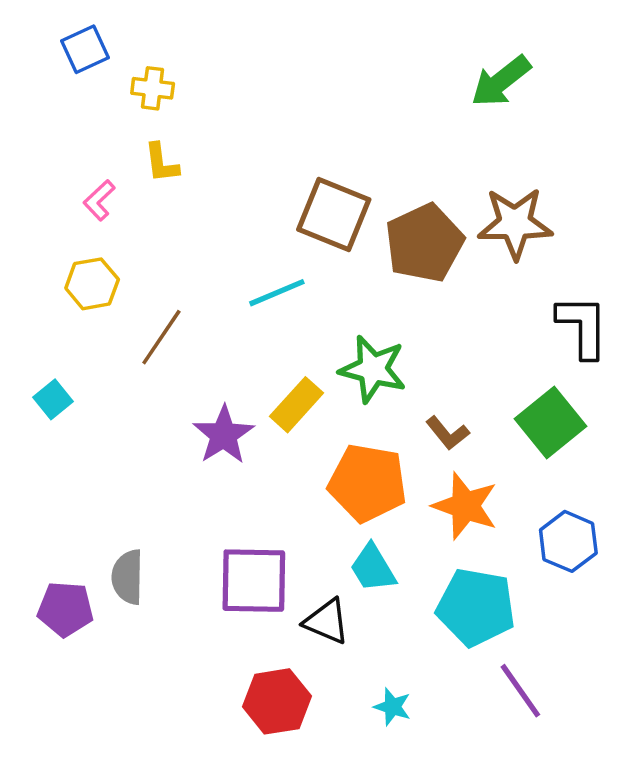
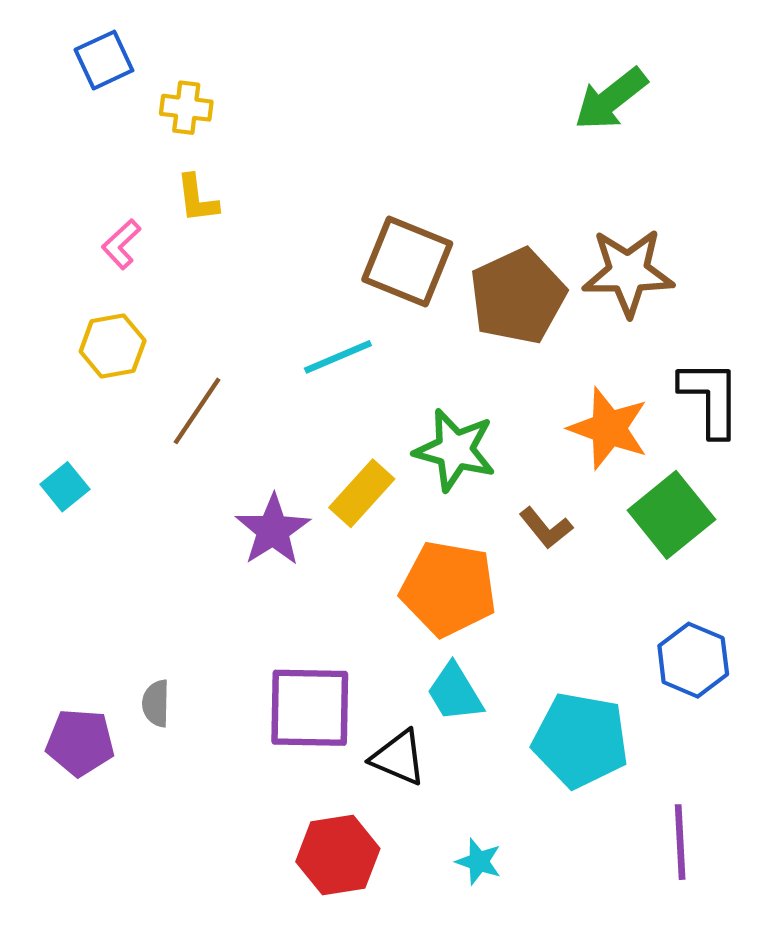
orange star: (465, 506) -> (609, 428), moved
gray semicircle: (128, 577) -> (156, 703), size x0.7
purple line: (520, 691) -> (680, 842), moved, turned 32

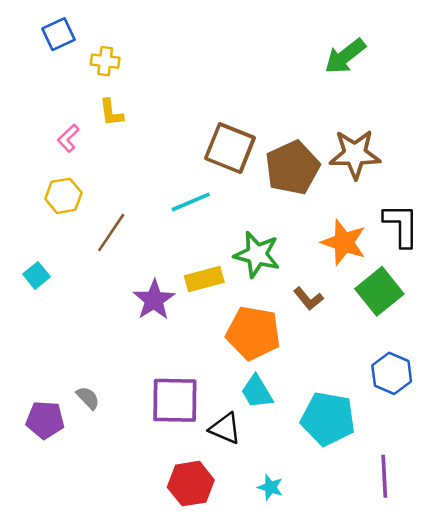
yellow rectangle: (362, 493) -> (204, 279), turned 33
gray semicircle: (156, 703) -> (88, 398), turned 135

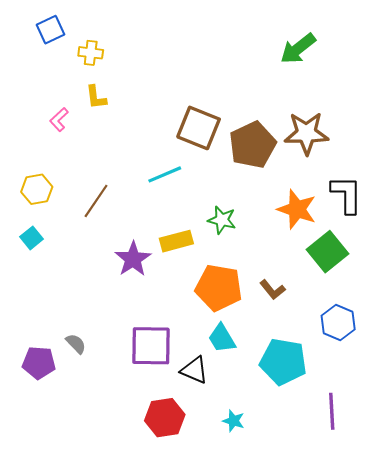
yellow hexagon: (63, 196) -> (37, 189), moved
green star: (257, 255) -> (222, 220), size x0.7
brown L-shape: (308, 299) -> (273, 290), moved

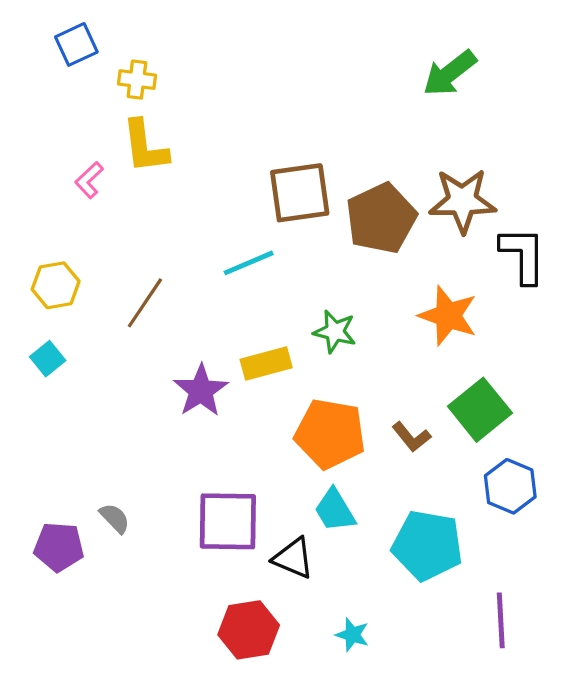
yellow L-shape: (96, 97) -> (145, 147), size x1.5
brown square: (199, 128) -> (300, 193), turned -30
black L-shape: (347, 195) -> (523, 255), moved
green square: (328, 252) -> (480, 410), moved

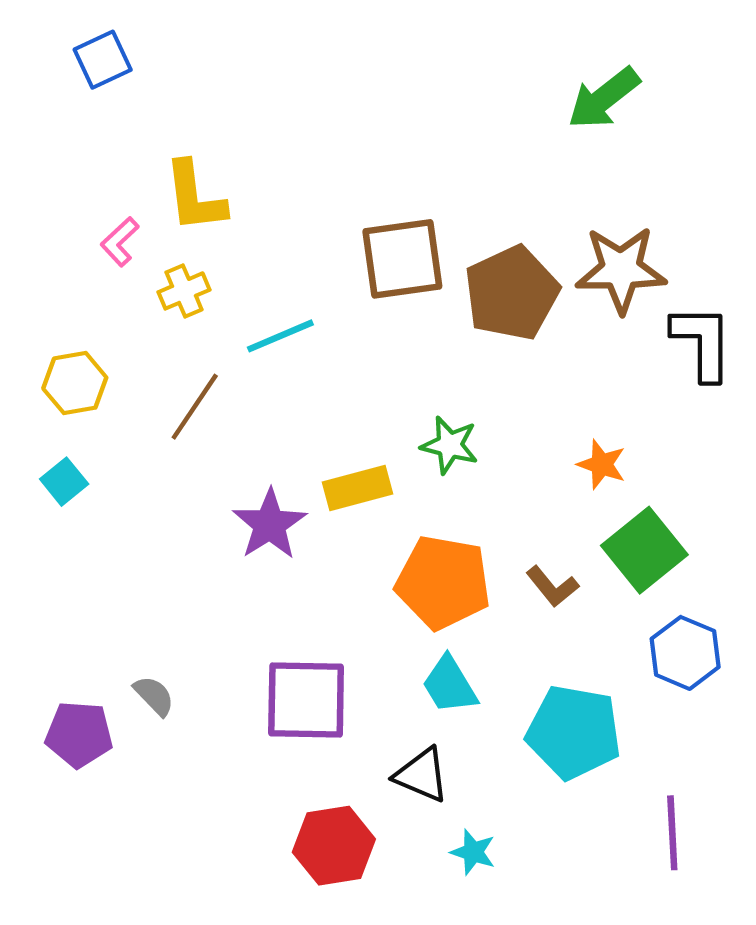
yellow cross: (137, 80) -> (184, 291), moved, turned -30
cyan line: (249, 263) -> (280, 336), moved
orange star: (448, 316) -> (602, 464), moved, size x0.6
black triangle: (293, 558) -> (422, 775), moved

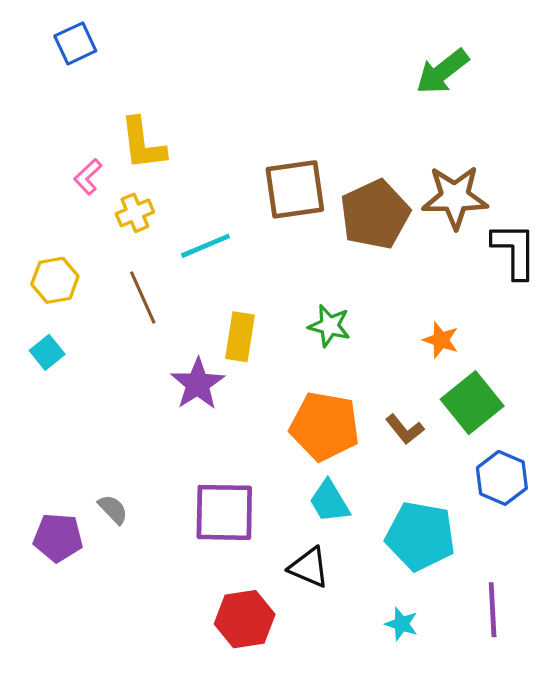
brown line: (195, 407) -> (143, 298), turned -58
yellow rectangle: (357, 488) -> (240, 337), moved, turned -66
cyan star: (473, 852) -> (402, 624), moved

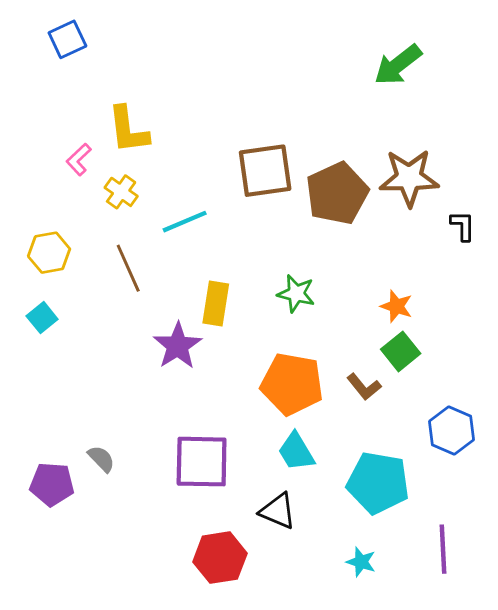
yellow cross: (135, 213) -> (121, 192), turned -32
black L-shape: (515, 251) -> (463, 226), size x0.6
green square: (472, 403) -> (401, 351), moved, size x0.7

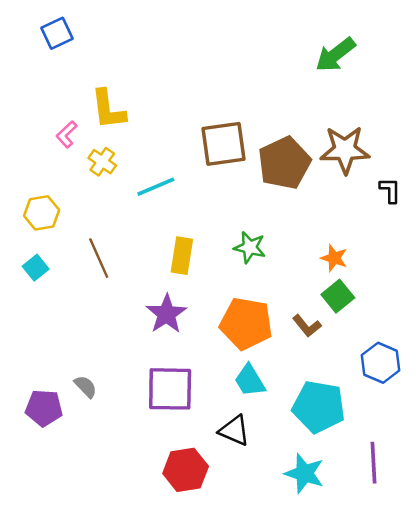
brown line: (128, 268) -> (99, 258), moved
purple star: (178, 346) -> (166, 314), moved
cyan star: (361, 562) -> (304, 473), size x1.6

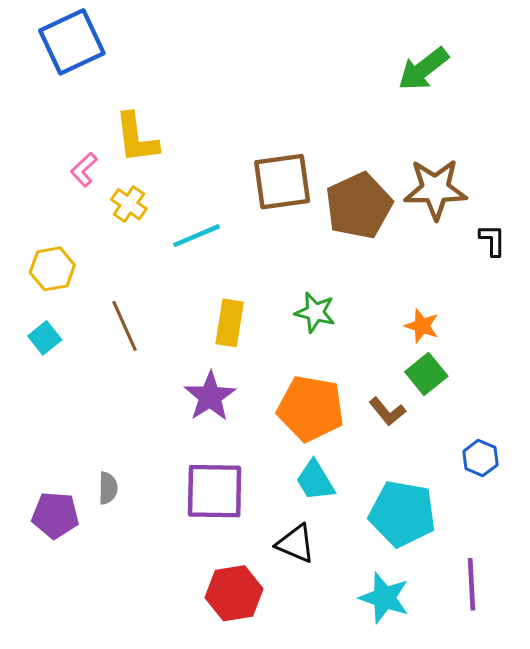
blue square: (57, 33) -> (72, 42), size x1.6
blue hexagon: (381, 363) -> (480, 458), size x0.7
gray semicircle: (86, 387) -> (108, 488), turned 45

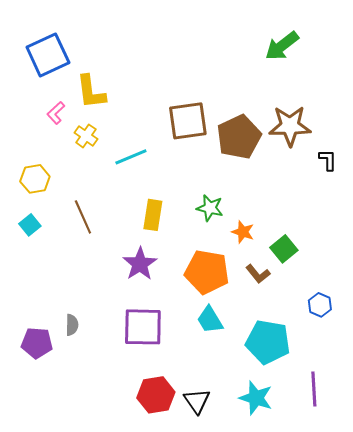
blue square: (72, 42) -> (48, 55), moved
orange star: (422, 326) -> (243, 232), moved
black triangle: (296, 544) -> (197, 401), moved, turned 32

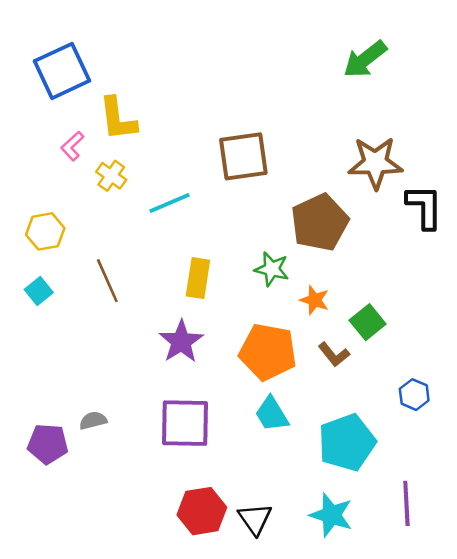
brown pentagon: (239, 137) -> (320, 222), moved
black L-shape: (328, 160) -> (425, 207), size x1.6
gray semicircle: (72, 325) -> (93, 420), turned -105
cyan pentagon: (268, 342) -> (347, 443), turned -30

